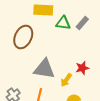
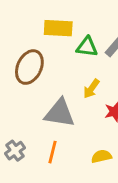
yellow arrow: (66, 80) -> (91, 89), moved

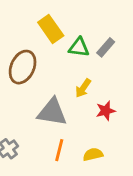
yellow rectangle: (58, 28) -> (51, 29), turned 52
orange line: (52, 152) -> (59, 150), moved

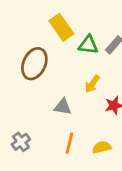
gray triangle: (52, 112) -> (63, 107), size x0.6

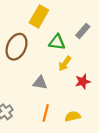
yellow rectangle: (61, 27) -> (39, 16), turned 65
green triangle: (88, 45) -> (57, 42), moved

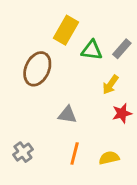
green triangle: (57, 42) -> (92, 50), moved
yellow arrow: (65, 64) -> (110, 85), moved

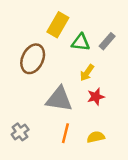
yellow arrow: (110, 85) -> (87, 73), moved
red star: (122, 113) -> (96, 97), moved
gray triangle: (67, 115) -> (59, 99), size x1.6

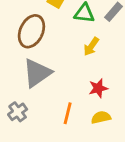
red star: (96, 97) -> (98, 88), moved
gray triangle: (59, 99) -> (37, 73), moved, turned -44

